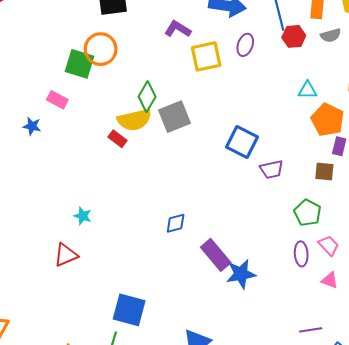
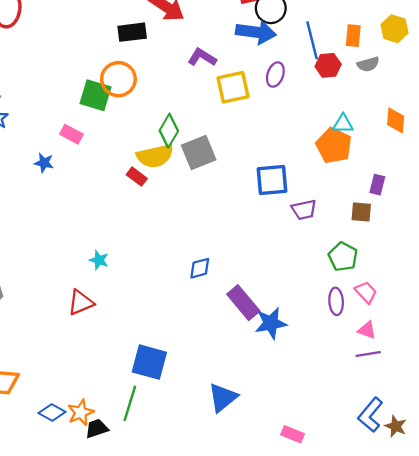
orange pentagon: (328, 120) -> (334, 146), moved
blue square: (242, 142) -> (272, 180), turned -32
purple line: (311, 330) -> (368, 354), moved

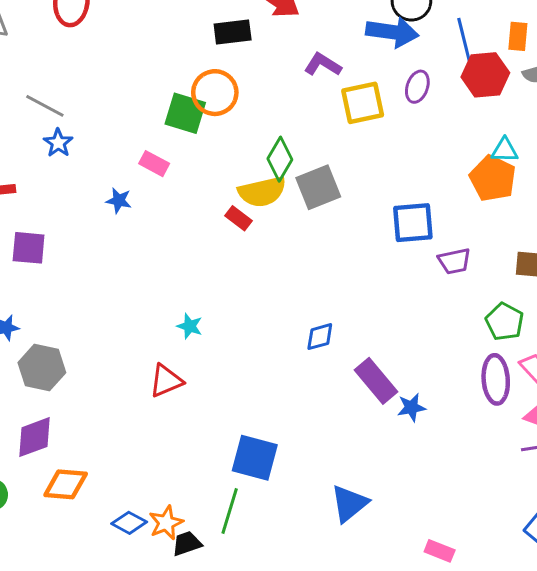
red hexagon: (328, 65) -> (485, 75), size x1.4
purple ellipse: (336, 301) -> (496, 379), size x1.4
blue star: (271, 323) -> (411, 407), size x0.7

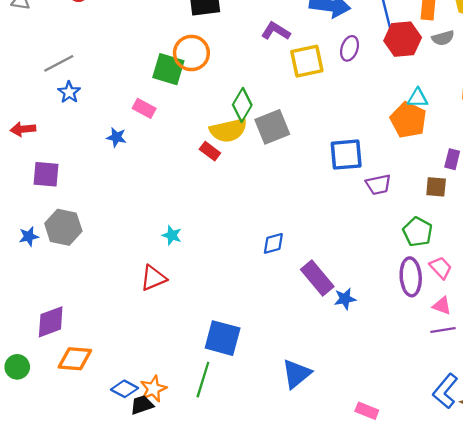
gray line: (45, 106) -> (59, 63), turned -56
gray hexagon: (42, 368) -> (63, 227), moved
black trapezoid: (187, 543) -> (142, 405), moved

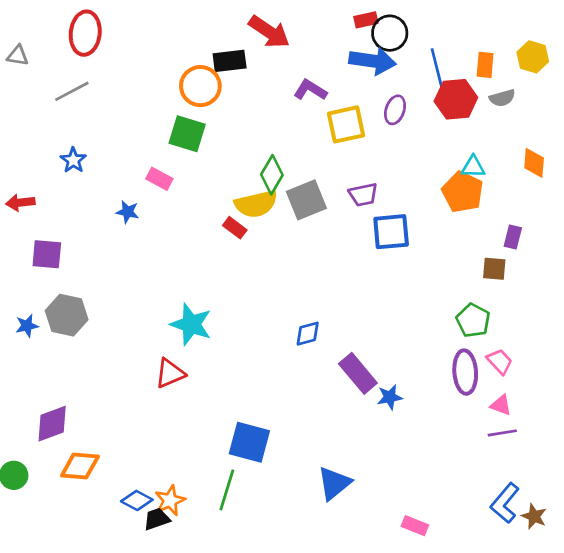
orange circle: (191, 53) -> (200, 86), moved
gray line: (59, 63) -> (72, 91), moved
purple trapezoid: (378, 185) -> (363, 195), moved
cyan star: (172, 235) -> (191, 324), size x1.8

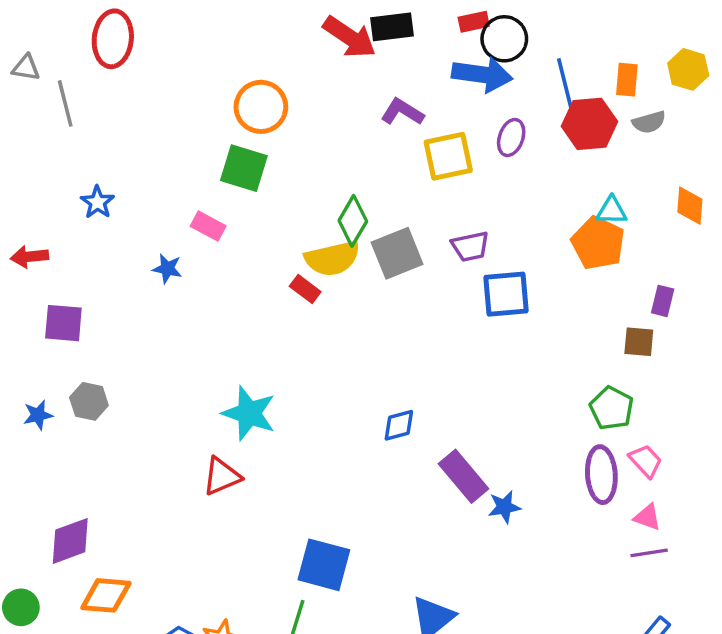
black rectangle: (230, 61) -> (392, 27), moved
gray line: (72, 91) -> (65, 103), moved, turned -76
gray hexagon: (67, 315) -> (89, 401), size x0.7

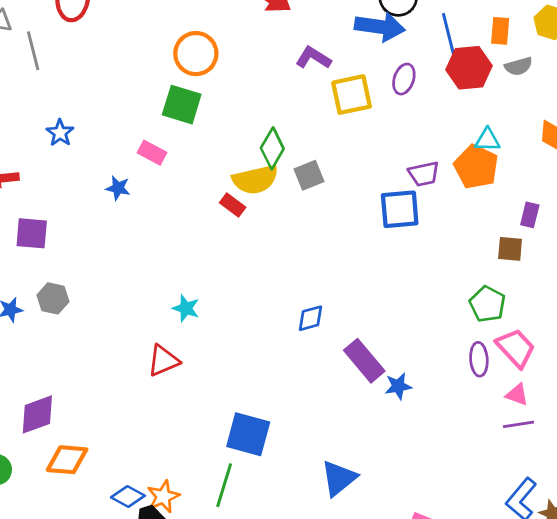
purple trapezoid: (470, 246) -> (424, 174), moved
gray square: (397, 253) -> (309, 175), size x0.7
cyan star: (249, 413) -> (186, 308), size x0.6
pink trapezoid: (646, 461) -> (516, 348), size x1.4
purple ellipse: (601, 475) -> (479, 359), size x0.7

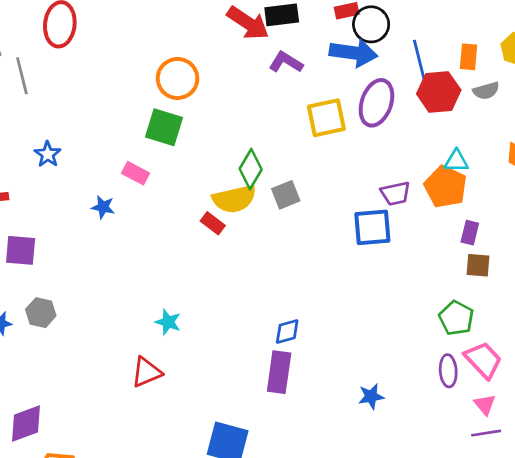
purple L-shape: (313, 58) -> (286, 62), moved
purple ellipse: (404, 79) -> (376, 103), size x1.6
purple rectangle: (530, 215) -> (470, 233), moved
purple rectangle: (364, 361) -> (279, 372), moved, turned 48
pink triangle: (517, 395) -> (485, 405), turned 30

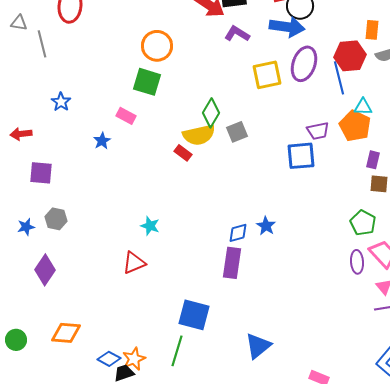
blue line: (420, 62) -> (339, 78), moved
blue star: (103, 207) -> (102, 141), turned 30
blue star: (371, 396) -> (266, 226), moved, turned -30
purple diamond: (26, 424) -> (45, 270), moved, turned -36

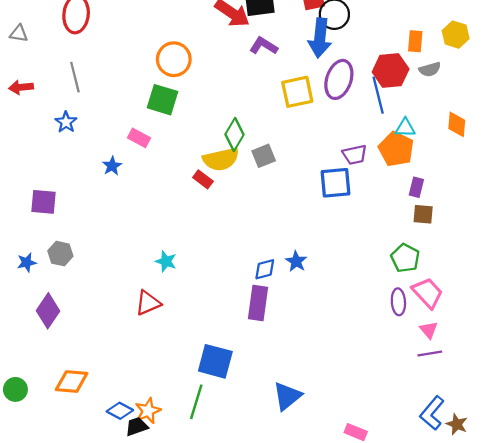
blue arrow: (287, 27) -> (320, 38), turned 88
gray line: (42, 44) -> (75, 77), moved
red arrow: (21, 134) -> (21, 87), moved

